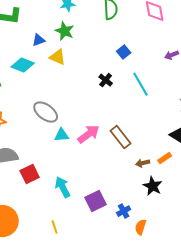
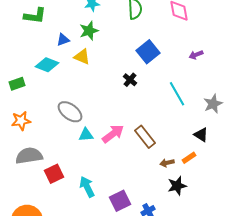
green star: (65, 31) -> (89, 31), turned 30
blue square: (124, 52) -> (148, 52), size x1.6
cyan line: (141, 84) -> (177, 94), moved
black star: (153, 186) -> (177, 186), turned 30

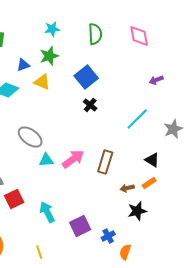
blue square: (148, 52) -> (86, 77), moved
cyan line: (177, 94) -> (137, 119), turned 75
black triangle: (201, 135) -> (152, 160), moved
brown rectangle: (145, 137) -> (105, 162), turned 55

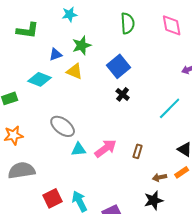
cyan star: (52, 29) -> (70, 14), moved
brown rectangle: (105, 162) -> (138, 151), size x0.6
red square: (14, 199) -> (53, 198), moved
black star: (137, 211) -> (154, 200), moved

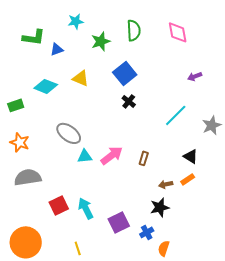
green star: (82, 45) -> (101, 41), moved
blue triangle: (56, 54) -> (57, 49), moved
orange star: (14, 135) -> (20, 142), turned 30

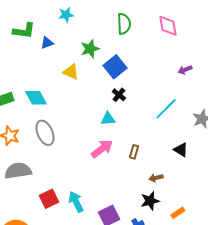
green star: (101, 41) -> (90, 49), moved
cyan diamond: (46, 86) -> (36, 98), moved, turned 40
gray ellipse: (69, 133) -> (45, 133), moved, turned 30
cyan triangle: (85, 156) -> (108, 119), moved
orange rectangle: (188, 179) -> (178, 213), moved

